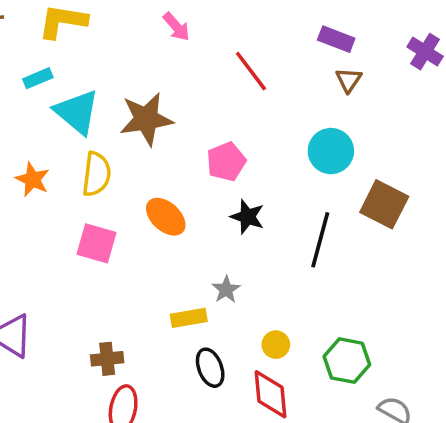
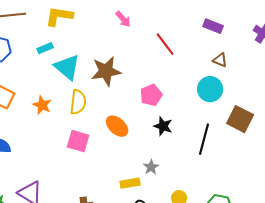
brown triangle: (349, 80) -> (220, 60), moved, turned -42

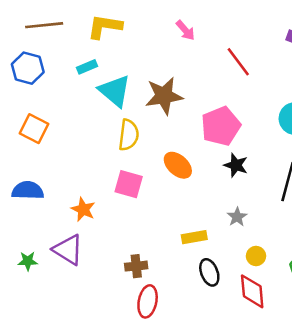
pink pentagon: (151, 95) -> (221, 126), size x1.4
orange star: (42, 105) -> (83, 209), moved
gray star: (151, 167) -> (237, 217), moved

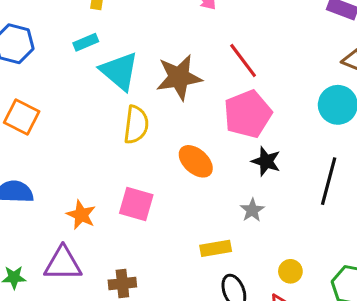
red line: (238, 62) -> (243, 61), moved
pink square: (129, 184) -> (136, 204), moved
gray star: (237, 217) -> (252, 210), moved
purple triangle: (68, 250) -> (63, 264), turned -32
brown cross: (136, 266) -> (122, 284), moved

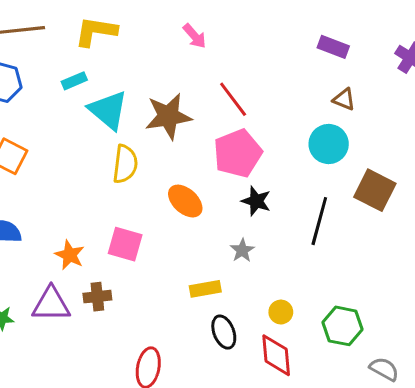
brown cross: (122, 284) -> (97, 297), moved

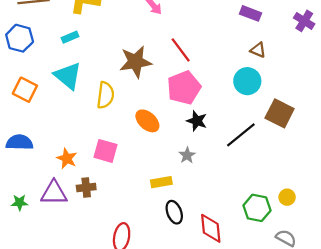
cyan triangle: (108, 110) -> (68, 76), moved
black line: (319, 221) -> (241, 135), turned 36
yellow circle: (281, 312) -> (287, 197), moved

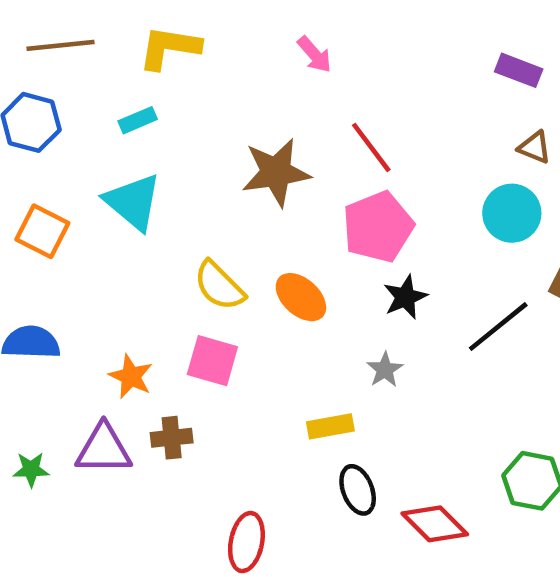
yellow semicircle: (105, 95) -> (219, 286), moved, turned 128
black star: (197, 121) -> (405, 297), turned 30
red diamond: (211, 228) -> (435, 524), turned -40

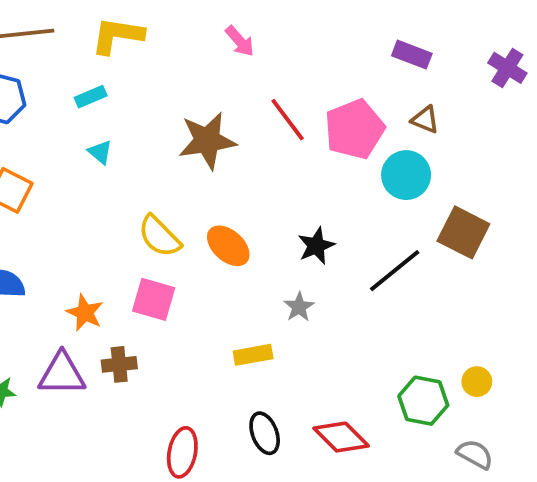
cyan triangle: (133, 202) -> (100, 152), moved, size x0.5
pink pentagon: (378, 227) -> (354, 129), moved
black ellipse: (358, 490) -> (265, 433), moved

